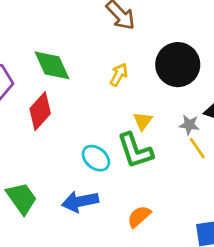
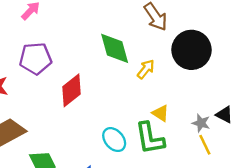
green diamond: (52, 65) -> (115, 48), moved
black circle: (178, 65) -> (191, 50), moved
yellow triangle: (143, 121) -> (161, 113), turned -42

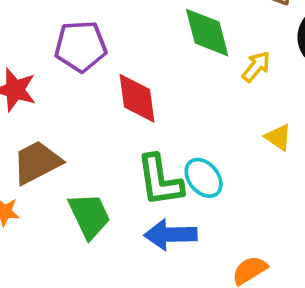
red diamond: (72, 90) -> (137, 98), turned -60
green L-shape: (150, 138) -> (160, 180), moved

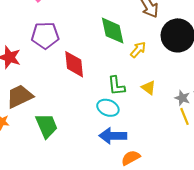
cyan ellipse: (204, 178) -> (108, 108), turned -30
green L-shape: (160, 180) -> (116, 86), moved, size x0.7
blue arrow: (170, 235) -> (113, 136), moved

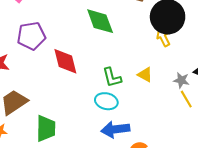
yellow arrow: (138, 50) -> (163, 38), moved, turned -60
green trapezoid: (47, 126) -> (46, 128), turned 32

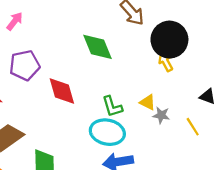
gray star: (181, 80) -> (161, 115), moved
cyan ellipse: (106, 101) -> (107, 132), size x1.4

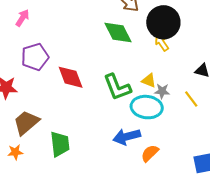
green diamond: (97, 47) -> (118, 32), moved
green L-shape: (112, 106) -> (117, 87), size x1.4
cyan ellipse: (107, 132) -> (147, 107), moved

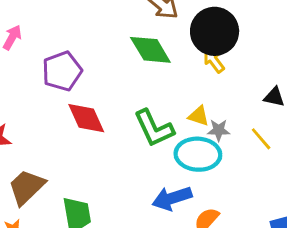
purple pentagon: (35, 57) -> (62, 71), moved

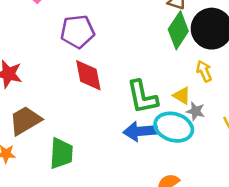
green diamond: (150, 50) -> (178, 30), moved, turned 51
yellow arrow: (214, 61) -> (204, 71), moved
blue arrow: (172, 198) -> (140, 131), moved

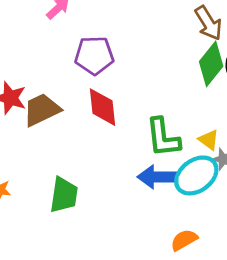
brown trapezoid: (25, 120) -> (42, 110), moved
cyan ellipse: (174, 127) -> (196, 175), turned -57

